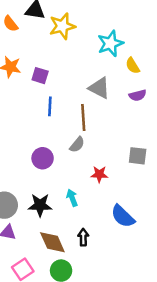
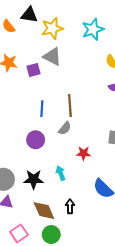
cyan star: (110, 43) -> (93, 29), moved
purple square: (40, 76) -> (34, 70), turned -32
gray triangle: (99, 88) -> (52, 56), moved
blue line: (50, 106) -> (42, 109), moved

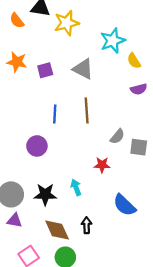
cyan star: (93, 29) -> (113, 41), moved
gray triangle: (52, 56) -> (83, 69), moved
gray semicircle: (65, 128) -> (117, 136), moved
purple circle: (36, 140) -> (37, 146), moved

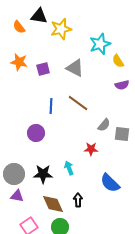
brown line: (87, 110) -> (78, 103), turned -50

